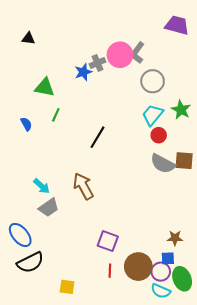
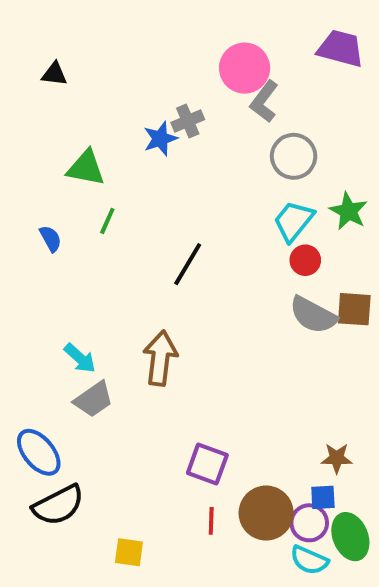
pink circle: (120, 55) -> (245, 68), moved
brown arrow: (83, 186) -> (160, 358), turned 36

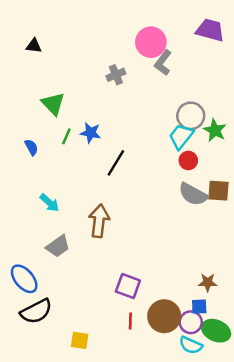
blue star: (160, 139) -> (91, 133), moved, turned 30
gray circle: (294, 156) -> (191, 116), moved
green triangle: (86, 168) -> (53, 104), turned 35
cyan arrow: (80, 358) -> (49, 203), moved
green ellipse: (350, 537) -> (216, 331), turned -44

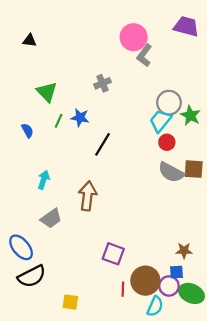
gray cross: (116, 75) -> (103, 83), moved
cyan arrow: (49, 203) -> (44, 180), turned -114
red line: (130, 321) -> (123, 289), moved
cyan semicircle: (191, 345) -> (155, 306), moved, turned -90

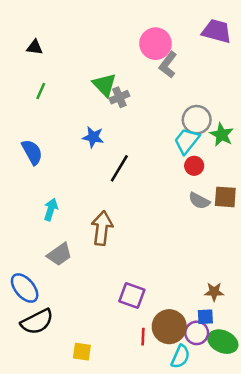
green triangle: (47, 92) -> (104, 85), moved
green line: (59, 121) -> (41, 91), moved
blue semicircle: (27, 130) -> (32, 152), size x1.5
gray semicircle: (171, 172) -> (199, 201), size x0.7

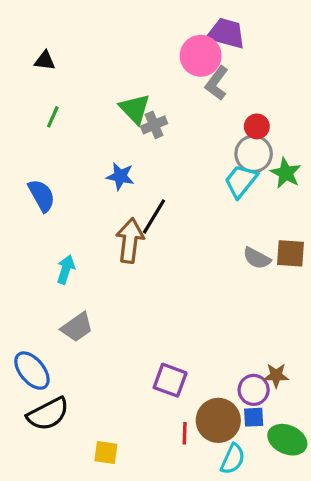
purple trapezoid: (217, 31) -> (226, 33), moved
red circle: (194, 166) -> (257, 126), moved
brown arrow: (102, 228) -> (130, 240), moved
blue square: (205, 317) -> (254, 417), moved
purple circle: (197, 333) -> (254, 390), moved

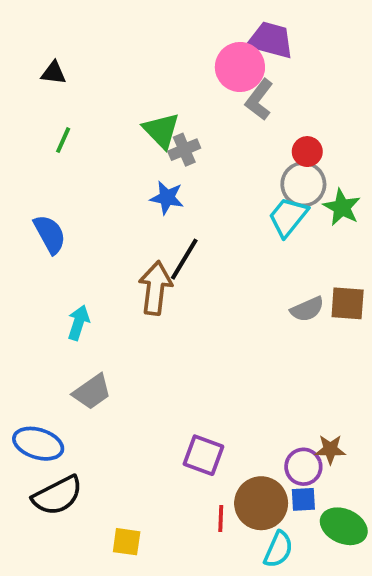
blue star: (120, 176) -> (167, 198), moved
gray semicircle: (257, 258) -> (307, 309), turned -52
blue ellipse: (32, 371) -> (38, 444), turned -33

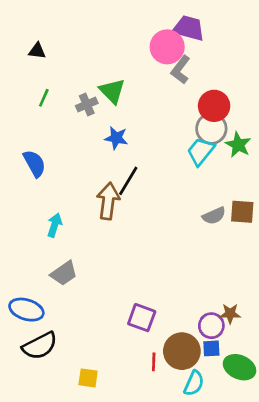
gray cross: (184, 150) -> (87, 104), moved
red circle: (307, 152) -> (214, 106), size x1.5

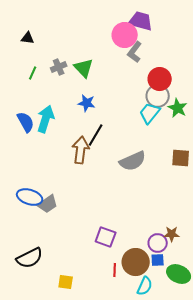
gray cross: (87, 104) -> (59, 67), moved
gray semicircle: (214, 216) -> (133, 161), moved, size x1.5
cyan arrow: (55, 225) -> (46, 119), moved, size x1.5
blue ellipse: (26, 310) -> (30, 197), moved

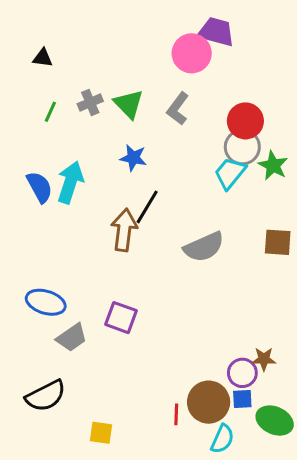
gray L-shape: (135, 52) -> (178, 109), moved
gray trapezoid: (48, 204) -> (72, 338), moved
purple square: (106, 237) -> (121, 318), moved

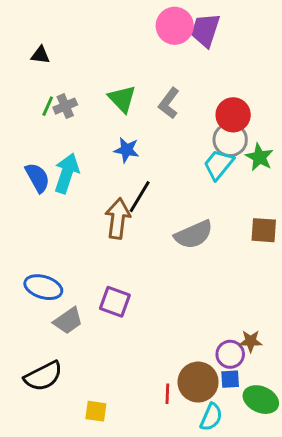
purple trapezoid: (216, 32) -> (205, 30), turned -87
pink circle: (192, 53) -> (175, 26), moved
gray cross: (90, 102) -> (65, 106), moved

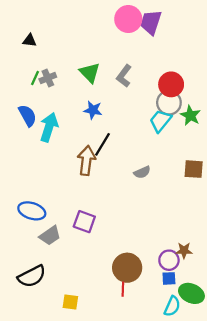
blue semicircle: (37, 178) -> (27, 115), moved
gray semicircle: (194, 235) -> (142, 172), size x0.6
brown circle: (198, 382) -> (127, 268), moved
cyan semicircle: (211, 417) -> (172, 306), moved

